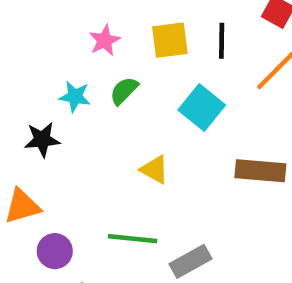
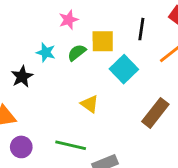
yellow square: (170, 40) -> (103, 41), moved
black star: (42, 140) -> (22, 77), turned -30
brown rectangle: (260, 171) -> (155, 113), turned -64

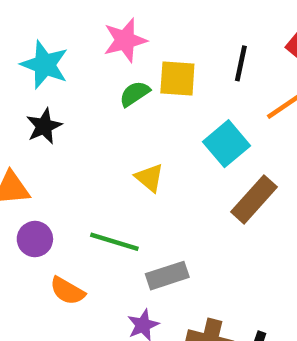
pink star: (69, 20) -> (125, 40), size x1.4
cyan star: (46, 52) -> (45, 65), moved, size x1.5
cyan square: (124, 69) -> (227, 144), moved

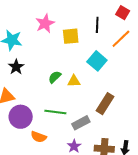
green semicircle: (135, 94) -> (55, 77), moved
yellow triangle: (149, 178) -> (74, 81), moved, turned -32
brown rectangle: (254, 199) -> (105, 104), moved
purple circle: (35, 239) -> (21, 117), size x1.5

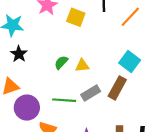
yellow square: (71, 36) -> (76, 17), turned 30
cyan square: (97, 61) -> (130, 61), moved
gray rectangle: (81, 123) -> (91, 93), moved

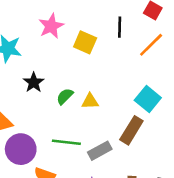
black star: (19, 54) -> (34, 82), moved
gray rectangle: (91, 93) -> (100, 151), moved

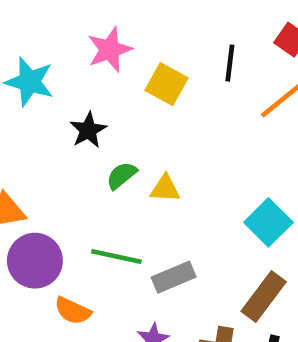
black star: (34, 82) -> (88, 130), moved
cyan square: (148, 99) -> (268, 222), moved
brown rectangle: (131, 130) -> (264, 297), moved

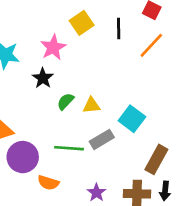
pink star: (110, 50) -> (53, 47), moved
yellow square: (166, 84) -> (82, 23), moved, turned 35
cyan square: (268, 222) -> (132, 119), moved
gray rectangle: (174, 277) -> (102, 139), moved

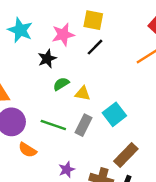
yellow square: (82, 23) -> (93, 20), turned 30
black line: (119, 28) -> (95, 47), moved, turned 30
gray rectangle: (102, 139) -> (84, 125), turned -48

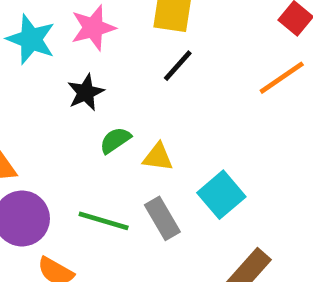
pink star: (63, 35) -> (93, 28), moved
gray rectangle: (84, 125) -> (162, 218), turned -54

